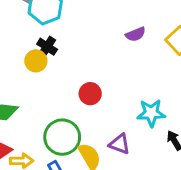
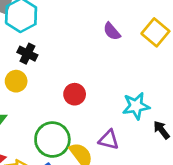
purple semicircle: (136, 34) -> (112, 31), turned 78
yellow circle: (36, 61) -> (16, 81), moved

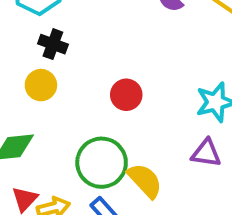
purple triangle: (109, 140) -> (206, 153), moved

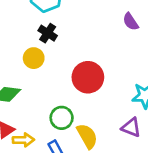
red circle: (126, 95) -> (88, 77), size x1.5
green circle: (102, 163) -> (62, 118), size x0.7

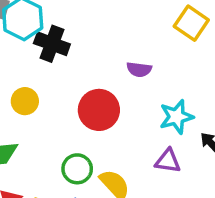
purple semicircle: (131, 22) -> (139, 69), moved, turned -36
black cross: (48, 33) -> (52, 44), moved, size x1.4

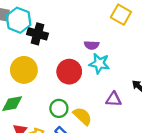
yellow circle: (25, 101) -> (24, 70), size x1.6
cyan star: (176, 117) -> (99, 63), moved, turned 30

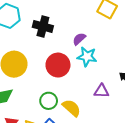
black cross: (38, 34) -> (43, 27), moved
purple semicircle: (92, 45) -> (79, 39), turned 136

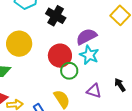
purple semicircle: (79, 39) -> (86, 37), size x1.5
green circle: (49, 101) -> (69, 71), moved

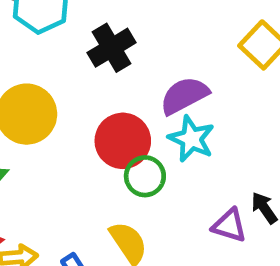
black cross: (56, 16) -> (112, 48), turned 30
purple triangle: (94, 91) -> (229, 225), moved

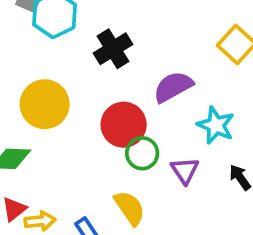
cyan star: (191, 139) -> (216, 125), moved
purple triangle: (229, 225) -> (185, 171), moved, turned 40

